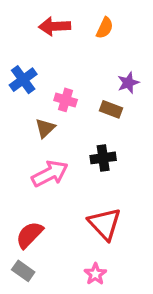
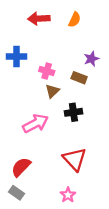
blue cross: (23, 80) -> (17, 56), turned 36
brown triangle: (45, 128) -> (52, 91), moved

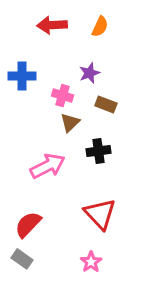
purple star: (91, 59) -> (89, 73), moved

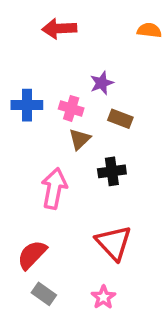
orange semicircle: (100, 27) -> (149, 30), moved, turned -108
blue cross: (22, 76) -> (27, 105), moved
pink arrow: (48, 166) -> (54, 188), turned -52
gray rectangle: (22, 259) -> (44, 294), moved

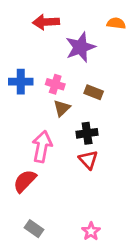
purple star: (102, 83) -> (80, 47), moved, size x1.6
red triangle: (114, 243) -> (88, 160), moved, size x0.7
red semicircle: (32, 255) -> (25, 181), moved
pink star: (103, 297) -> (91, 231), moved

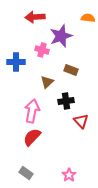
pink cross: (55, 84) -> (42, 50), moved
red triangle: (88, 160) -> (81, 121), moved
red semicircle: (25, 181) -> (32, 137), moved

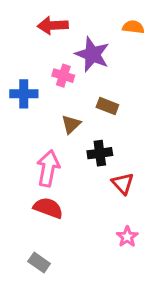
purple star: (61, 36) -> (92, 54), turned -30
red semicircle: (32, 137) -> (48, 208), turned 66
pink star: (69, 175) -> (127, 237), moved

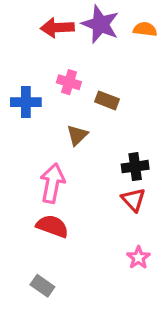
purple star: (92, 54) -> (100, 24), moved
brown rectangle: (107, 106) -> (107, 100), moved
black cross: (100, 153) -> (135, 167), moved

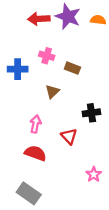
pink arrow: (52, 183) -> (35, 124), size x0.7
red triangle: (133, 200) -> (69, 136), moved
gray rectangle: (42, 286) -> (29, 193), size x1.5

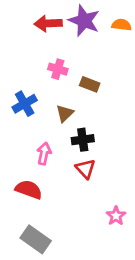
blue cross: (18, 69) -> (25, 104), moved, turned -30
black cross: (91, 113) -> (83, 140), moved
red semicircle: (35, 153) -> (29, 190), moved

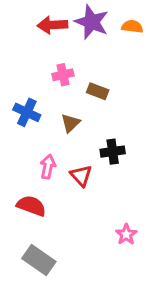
pink cross: (58, 69) -> (63, 75), turned -30
blue cross: (25, 104) -> (27, 112), turned -35
black cross: (83, 140) -> (113, 152), moved
red triangle: (85, 169) -> (81, 176), moved

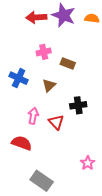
gray rectangle: (39, 260) -> (42, 181), moved

